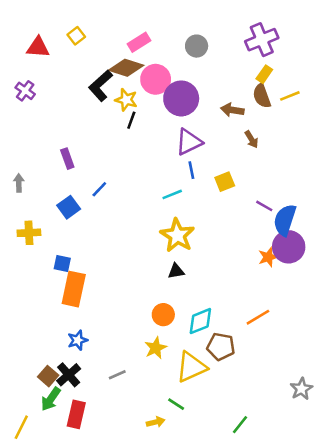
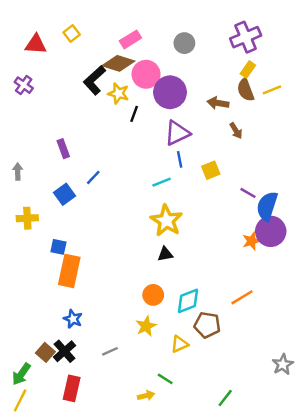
black line: (131, 120) -> (134, 114), moved
blue star: (78, 340) -> (73, 319), turned -30
yellow triangle: (191, 367) -> (180, 344), size x0.6
green arrow: (51, 399) -> (21, 374), moved

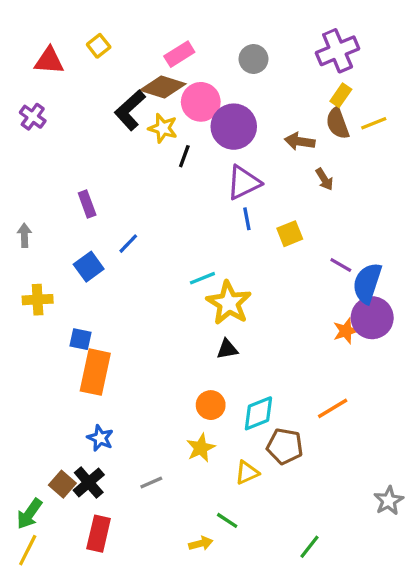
cyan line: (162, 182) -> (202, 278), moved

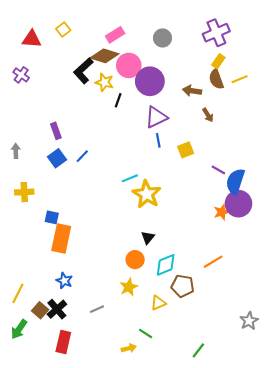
blue square: (89, 267) -> (57, 158), moved
black triangle: (227, 349) -> (148, 237), moved, turned -40
yellow line: (28, 550) -> (18, 293), moved

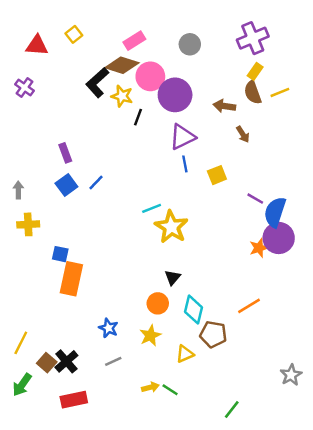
gray arrow: (16, 151) -> (18, 190), moved
cyan diamond: (166, 265) -> (194, 310), turned -55
blue star: (64, 281) -> (108, 328), moved
red rectangle: (63, 342) -> (74, 400), turned 65
yellow arrow: (129, 348) -> (150, 387), moved

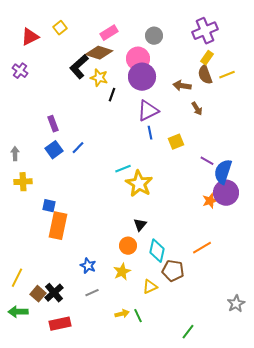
red triangle: (37, 46) -> (30, 37), turned -30
pink circle: (150, 76) -> (138, 59), moved
green arrow: (22, 385) -> (18, 312), turned 54
green line: (170, 390) -> (138, 316), turned 32

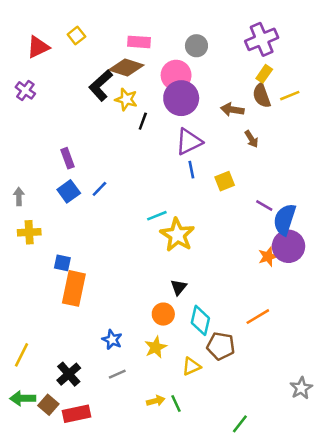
pink rectangle: (109, 33) -> (139, 42), turned 36
brown square: (38, 294) -> (48, 405), moved

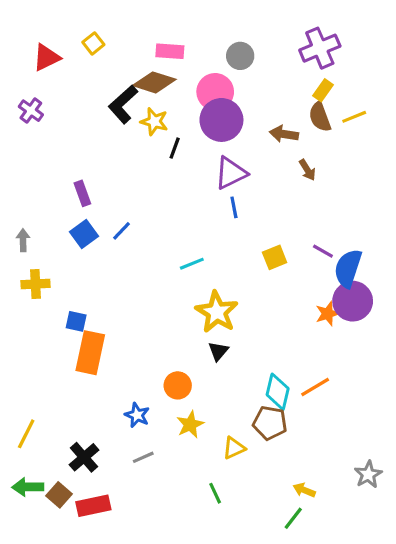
yellow square: (225, 181) -> (275, 257), moved
yellow star: (177, 235) -> (217, 312), moved
orange circle: (163, 314) -> (178, 385), moved
cyan diamond: (200, 320) -> (278, 392), moved
yellow arrow: (156, 401) -> (304, 490), moved, turned -144

